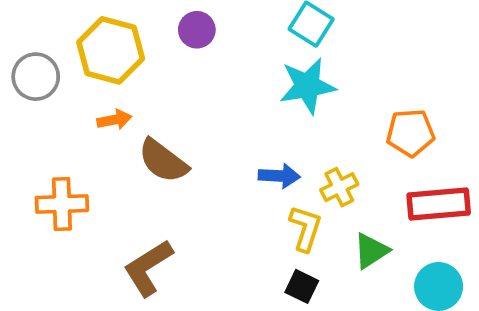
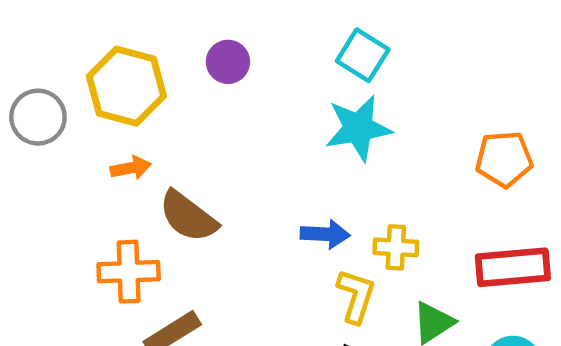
orange pentagon: (410, 133) -> (504, 159), moved
yellow cross: (339, 187) -> (396, 247), turned 30
orange cross: (62, 204) -> (129, 272), moved

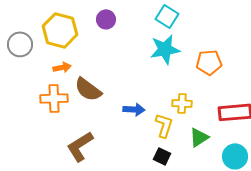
orange pentagon: (504, 159) -> (209, 62), moved
blue arrow: (325, 234) -> (134, 109), moved
orange cross: (129, 272) -> (54, 98), moved

